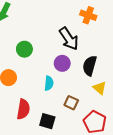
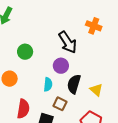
orange cross: (88, 15) -> (94, 26), moved
black semicircle: (90, 66) -> (74, 84), moved
brown square: (71, 103) -> (60, 104), moved

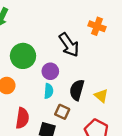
green circle: (25, 52) -> (23, 56), size x1.5
purple circle: (61, 66) -> (50, 71), moved

